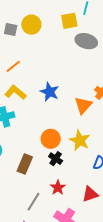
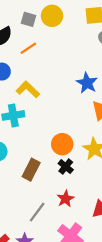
orange line: (13, 66) -> (28, 48), moved
blue star: (50, 92) -> (87, 83), moved

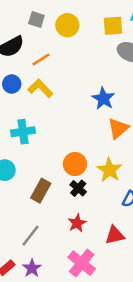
gray square: (29, 19) -> (36, 20), moved
yellow L-shape: (28, 89) -> (40, 88), moved
gray line: (37, 212) -> (31, 236), moved

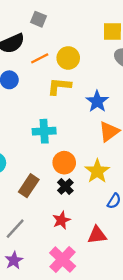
yellow circle: (67, 25) -> (68, 58), moved
yellow L-shape: (40, 88) -> (59, 86), moved, turned -45
cyan cross: (23, 132) -> (44, 131), moved

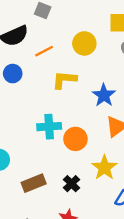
yellow circle: (68, 58) -> (84, 43), moved
orange circle: (64, 163) -> (75, 139), moved
brown rectangle: (29, 186) -> (34, 183), turned 35

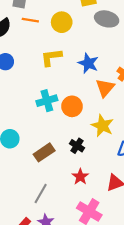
orange line: (44, 51) -> (30, 20), moved, turned 49

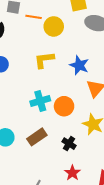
orange line: (30, 20) -> (34, 17), moved
brown rectangle: (44, 152) -> (37, 137), moved

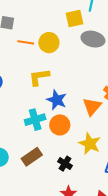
orange line: (34, 17) -> (26, 42), moved
blue star: (79, 65) -> (57, 100), moved

